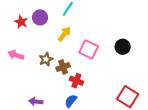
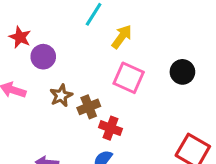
purple circle: (40, 17) -> (43, 57), moved
yellow arrow: (64, 34) -> (122, 37), moved

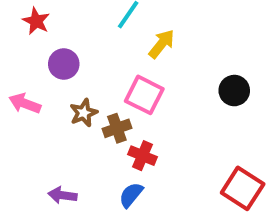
red star: (20, 37) -> (36, 21), moved
pink square: (129, 78) -> (144, 95), moved

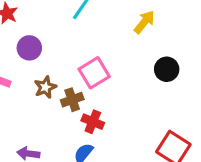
yellow arrow: (162, 44) -> (144, 22), moved
pink square: (144, 95) -> (94, 73), turned 32

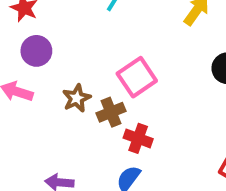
purple circle: (29, 48) -> (36, 51), moved

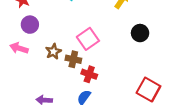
brown cross: (111, 112) -> (73, 59), turned 35

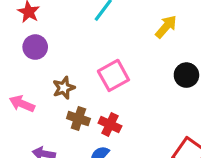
pink arrow: (19, 48) -> (22, 104), moved
brown cross: (73, 59) -> (78, 119), moved

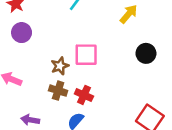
pink square: (113, 75) -> (86, 55), turned 30
brown star: (64, 88) -> (60, 66), moved

